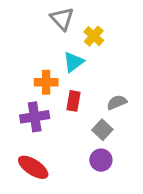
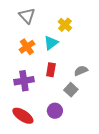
gray triangle: (62, 19) -> (27, 16), moved
orange cross: (46, 82) -> (27, 47), moved, turned -35
purple circle: (101, 160) -> (55, 111), moved

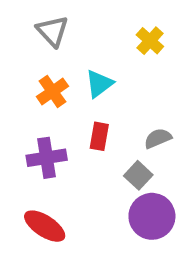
yellow cross: (65, 25) -> (150, 41), moved
purple circle: (55, 111) -> (152, 216), moved, size x1.5

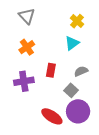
cyan triangle: (99, 84) -> (72, 43), moved
red ellipse: (45, 226) -> (52, 116), moved

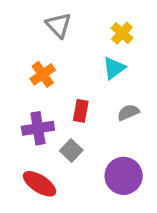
gray triangle: (27, 16) -> (59, 25), moved
gray square: (71, 90) -> (71, 150), moved
red ellipse: (52, 116) -> (40, 184), moved

